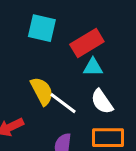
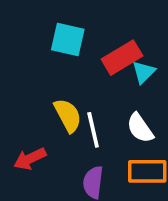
cyan triangle: (93, 67) -> (144, 72), moved, turned -45
white line: (63, 103) -> (93, 130), turned 40

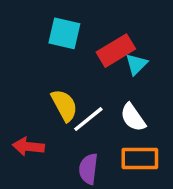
white line: (93, 130) -> (88, 119), turned 64
red arrow: (30, 159) -> (28, 147), turned 32

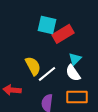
cyan square: (64, 33) -> (47, 25), moved
cyan triangle: (136, 64) -> (75, 59), moved

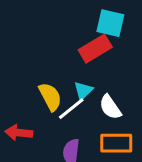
cyan square: (47, 25) -> (110, 23), moved
cyan triangle: (75, 59) -> (83, 91), moved

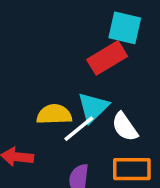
cyan triangle: (83, 91) -> (93, 107), size x1.4
yellow semicircle: (50, 97) -> (54, 114), turned -64

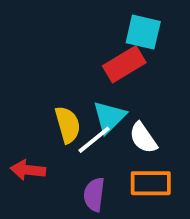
yellow semicircle: (54, 114) -> (68, 125), turned 76

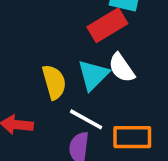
white semicircle: (143, 138) -> (122, 68), moved
white line: (94, 140) -> (86, 119), moved, turned 68

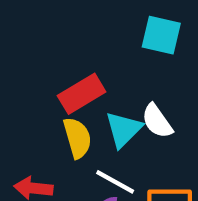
red rectangle: (107, 25) -> (82, 94), moved

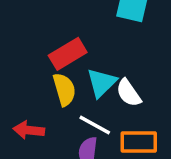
white semicircle: (157, 121) -> (129, 93), moved

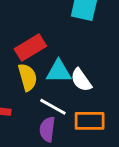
cyan triangle: (102, 83) -> (59, 72), turned 44

